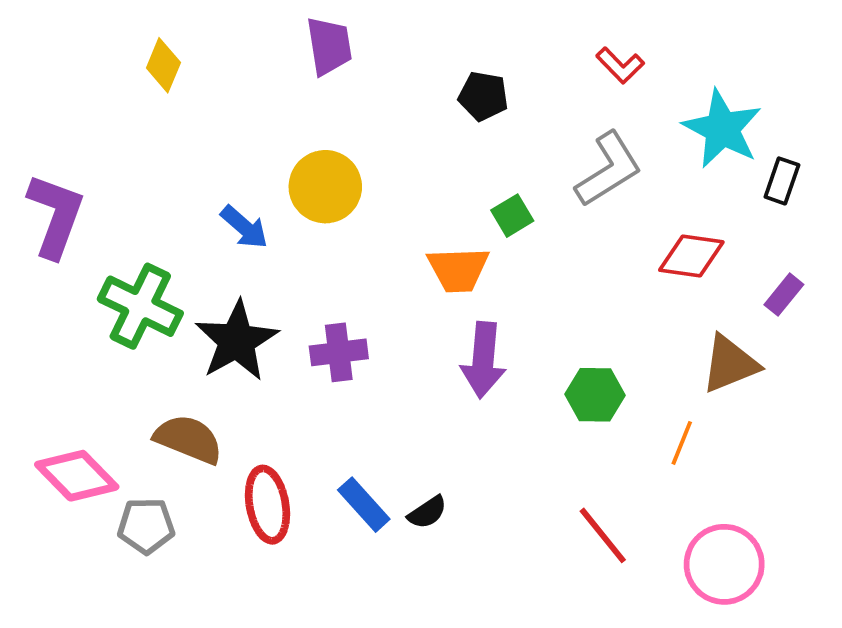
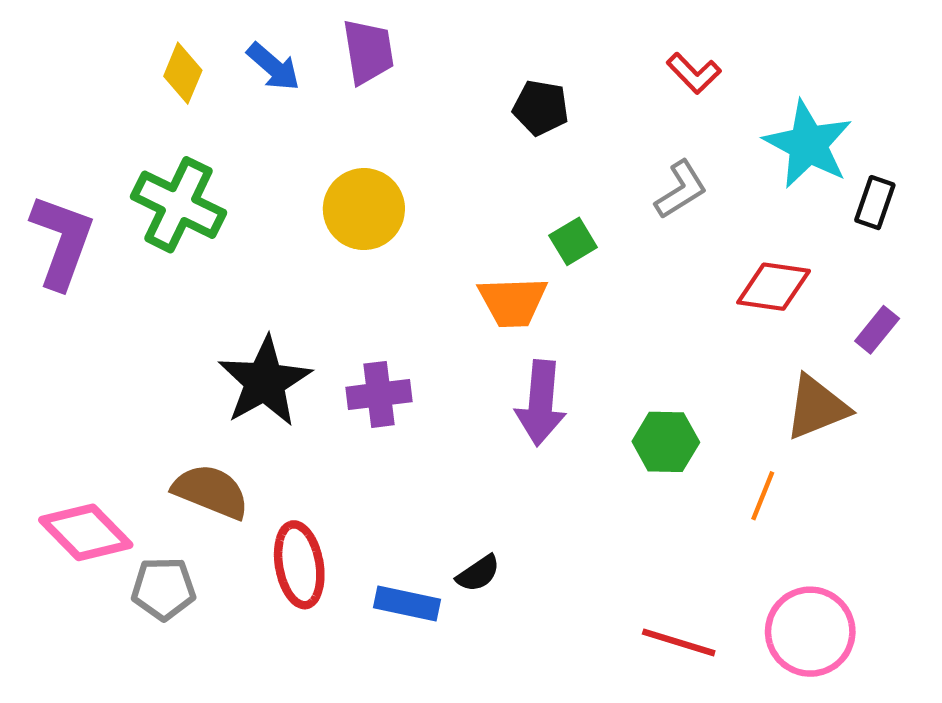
gray L-shape: (609, 169) -> (681, 190), size x0.7
blue arrow: (244, 227) -> (273, 67), moved
green cross: (140, 306) -> (178, 205), moved
blue rectangle: (364, 505) -> (407, 604), moved, turned -36
red line: (603, 535) -> (679, 642), moved, turned -34

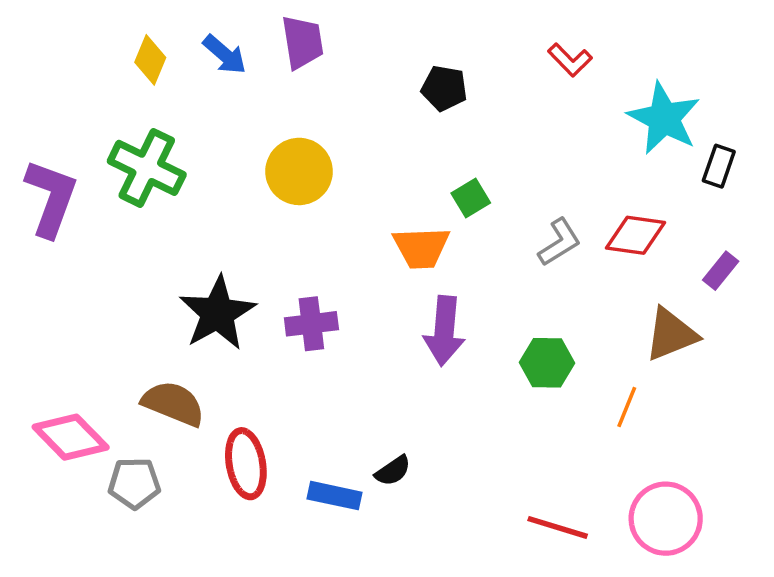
gray L-shape: (681, 190) -> (559, 242), moved

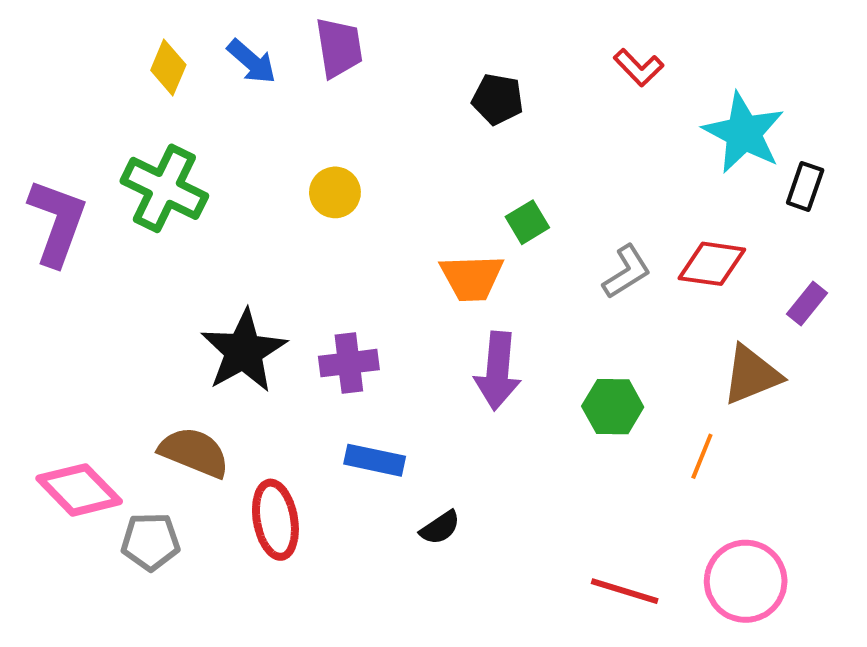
yellow circle: (299, 171) -> (335, 192), size x0.7
blue rectangle: (334, 496) -> (375, 460), moved

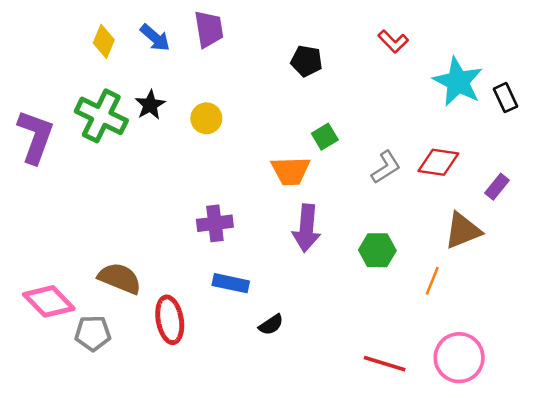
black rectangle: (805, 186) -> (505, 98), moved, turned -44
black star: (244, 351) -> (150, 105), moved, size x0.6

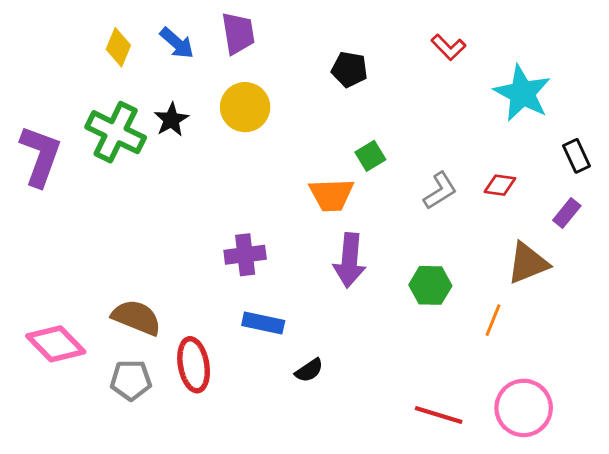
black rectangle: (505, 98) -> (577, 156), moved
yellow circle: (206, 118) -> (245, 107), moved, size x1.4
red diamond: (438, 162) -> (500, 185), size x0.7
gray pentagon: (93, 333) -> (131, 380), moved

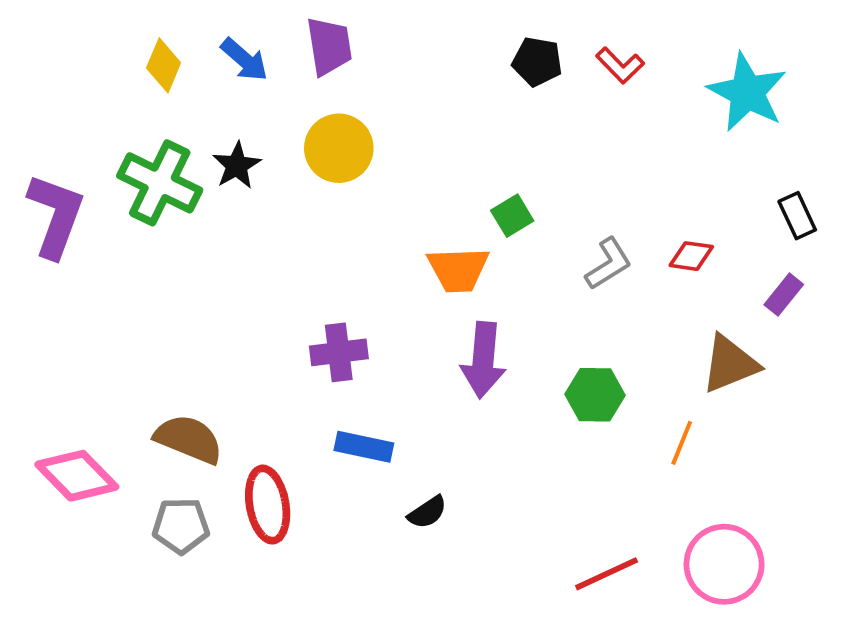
black pentagon: (350, 70) -> (537, 62), moved
cyan star: (522, 93) -> (747, 92), moved
red line: (439, 415) -> (607, 574), turned -42

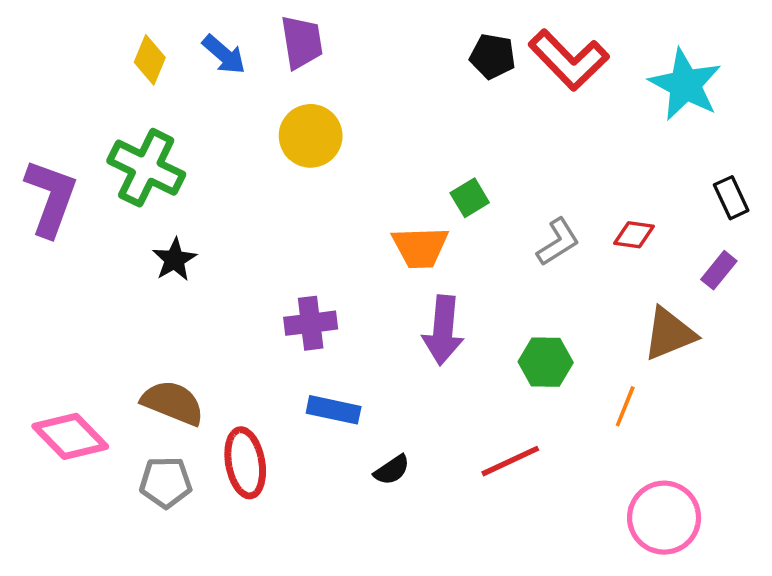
red L-shape: (620, 65) -> (569, 60), size x1.8
black star: (237, 166) -> (175, 260), moved
red line: (607, 574) -> (510, 461), moved

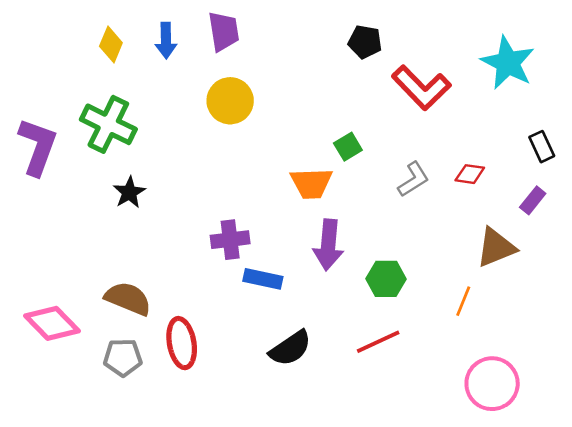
blue arrow: (224, 55) -> (166, 41), turned 48
red L-shape: (569, 60) -> (421, 88), moved
green hexagon: (546, 362) -> (386, 279), moved
blue rectangle: (334, 410) -> (263, 279), moved
black semicircle: (392, 470) -> (290, 348), size x1.6

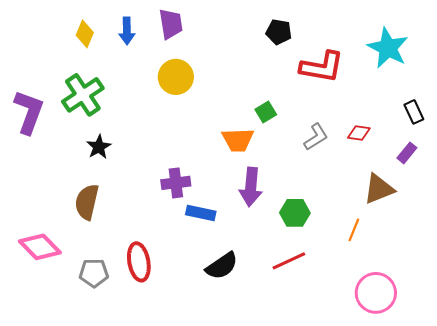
red L-shape: (421, 88) -> (322, 67), turned -36
green cross: (108, 124) -> (83, 95), turned 30
brown semicircle: (128, 299) -> (87, 202), moved, turned -99

